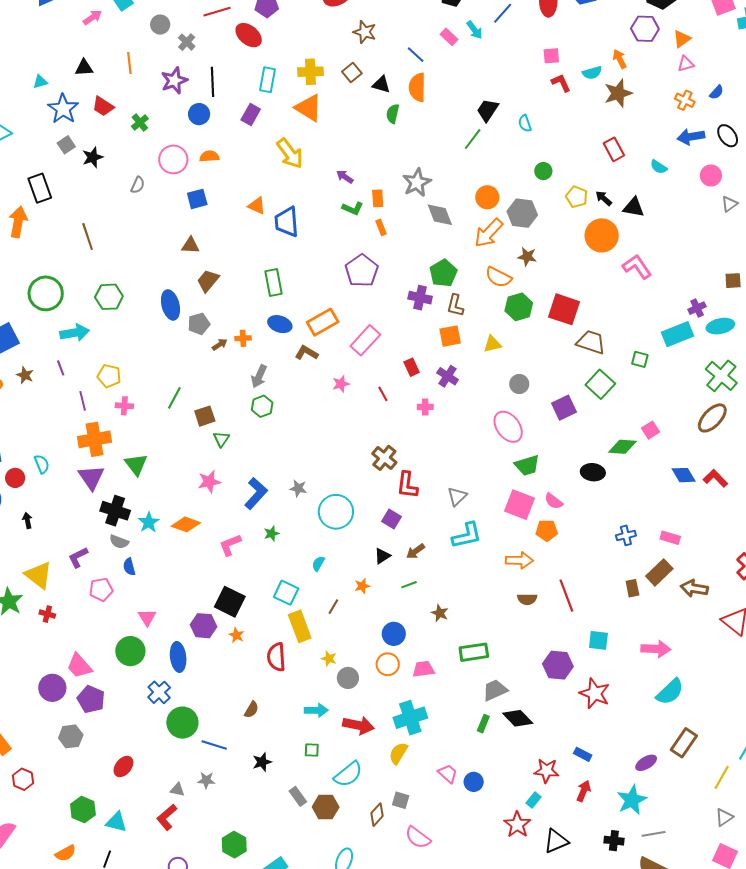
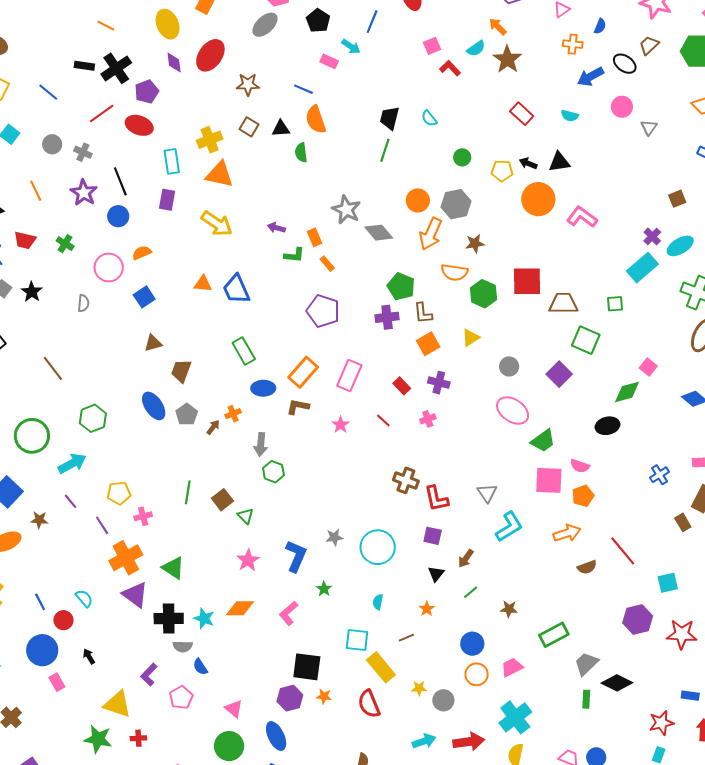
brown line: (333, 607) -> (406, 638), turned 56

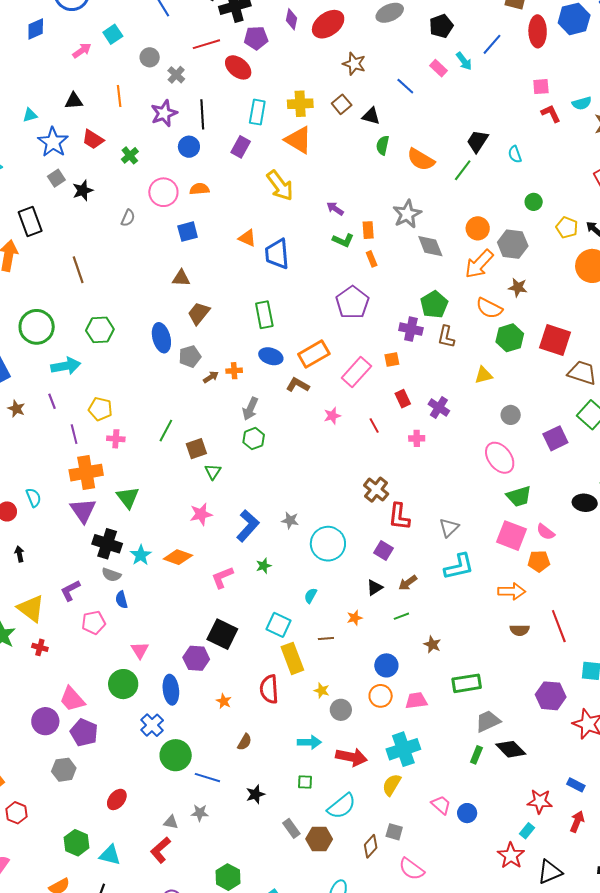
orange semicircle: (316, 120) -> (421, 160), moved, turned -60
orange square: (428, 344) -> (392, 359), moved, size x0.7
orange star: (324, 696) -> (224, 701), moved

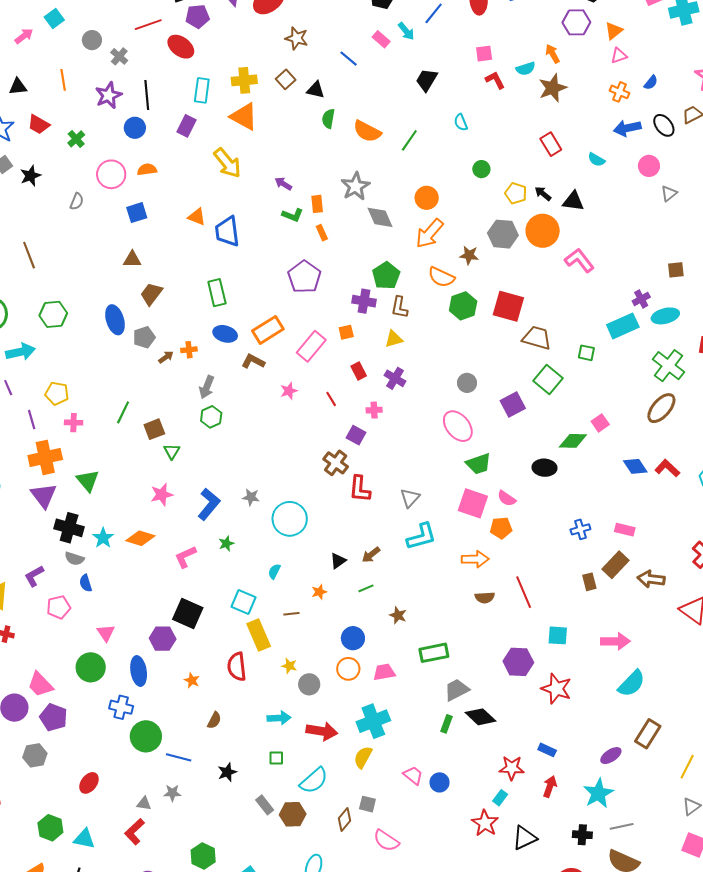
black trapezoid: (477, 141) -> (427, 80), moved
gray hexagon: (513, 244) -> (503, 234), moved
yellow triangle: (484, 375) -> (394, 339), moved
purple square: (384, 551) -> (356, 435), moved
blue cross: (152, 725) -> (121, 707), turned -30

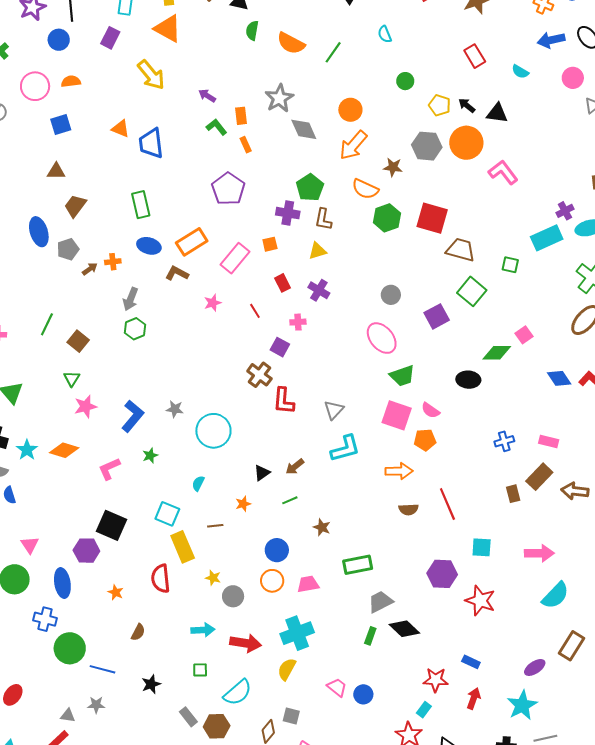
green L-shape: (293, 215) -> (216, 127), turned -150
brown square: (154, 429) -> (78, 341), turned -30
green triangle: (172, 451) -> (72, 379), moved

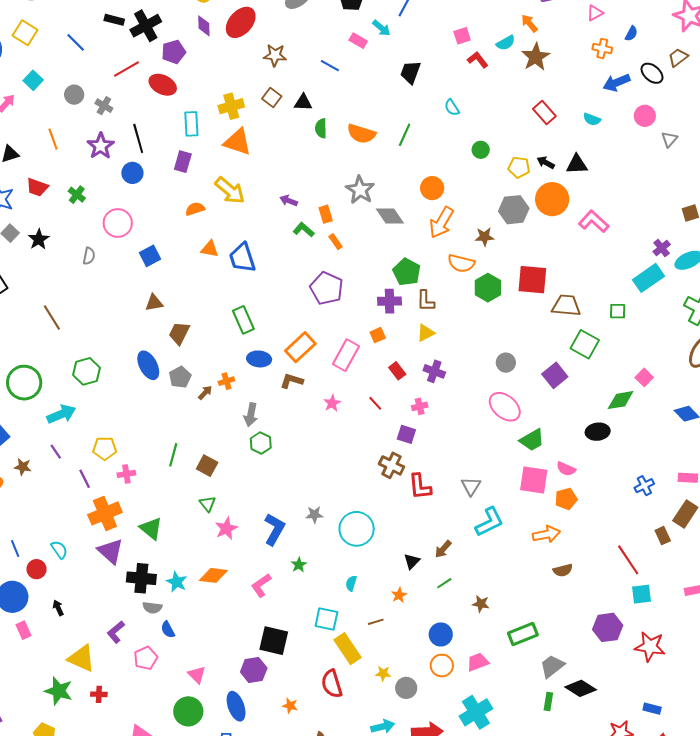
orange semicircle: (71, 81) -> (195, 209), moved
red line: (447, 504) -> (628, 560), moved

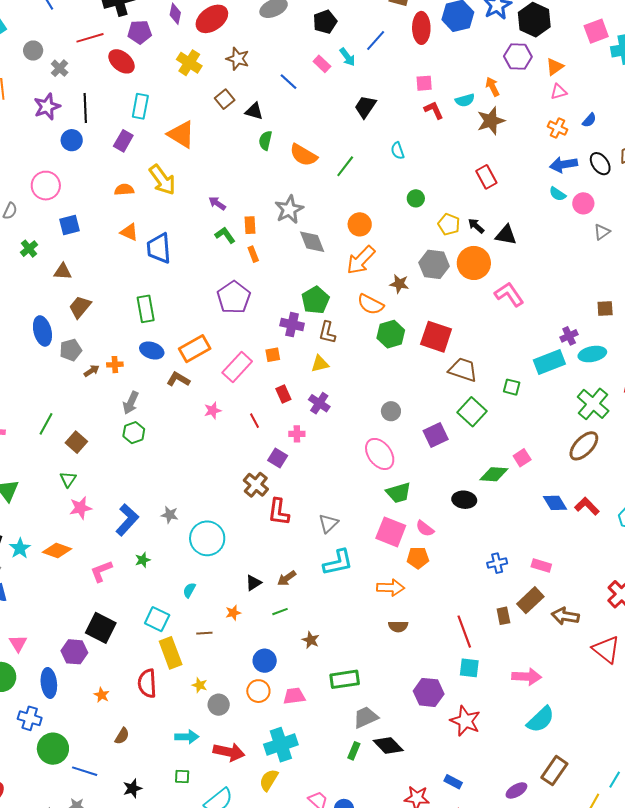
yellow cross: (231, 106) -> (189, 63), moved, turned 35
cyan semicircle: (592, 119) -> (558, 194), moved
green cross: (77, 195) -> (29, 249), moved

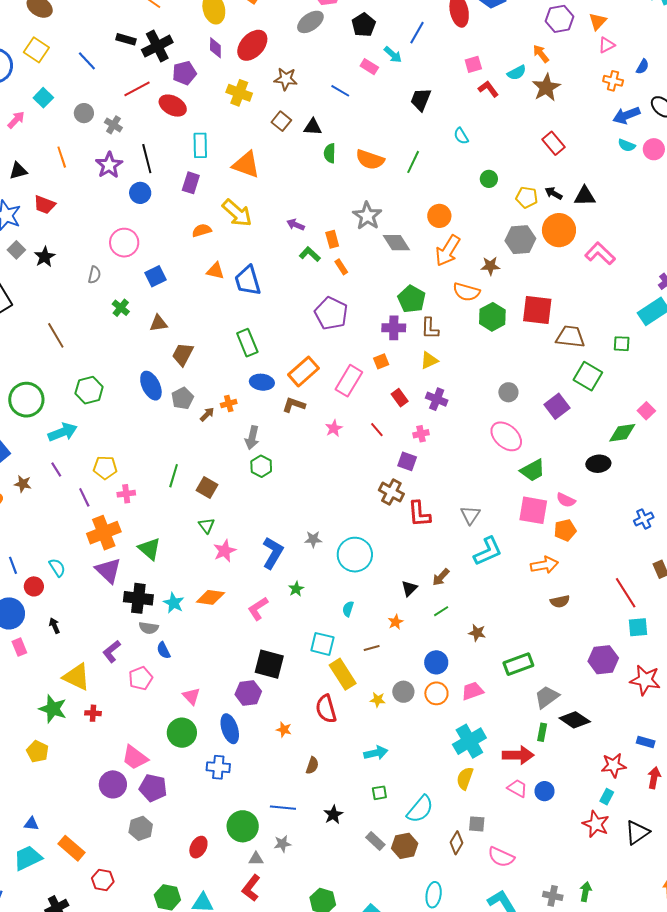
gray circle: (219, 705) -> (403, 692), moved
green circle: (53, 749) -> (243, 826), moved
red arrow: (229, 752) -> (518, 755), moved

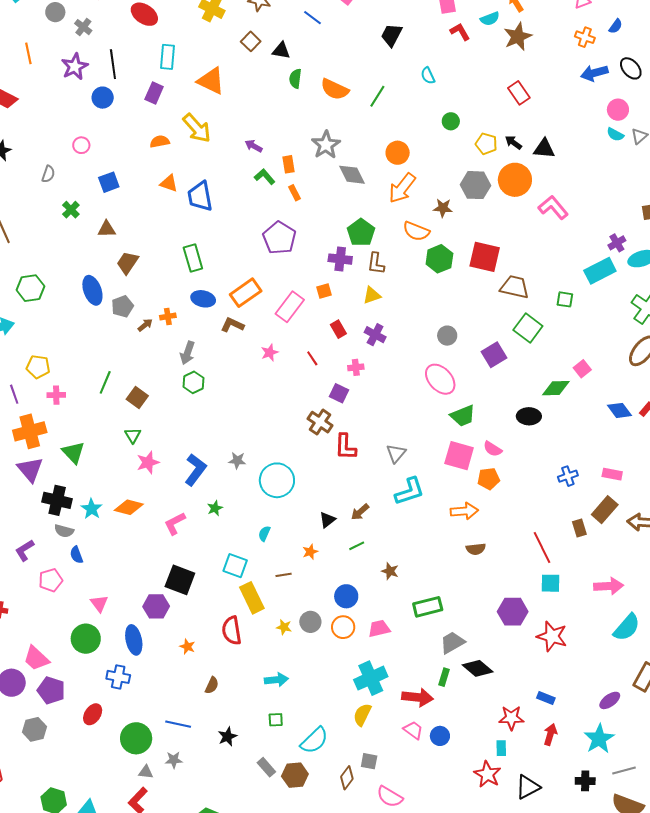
cyan semicircle: (627, 145) -> (615, 134), moved
pink circle: (124, 243) -> (81, 145), size x0.6
cyan rectangle: (607, 797) -> (501, 748), turned -35
red ellipse: (198, 847) -> (93, 714), moved

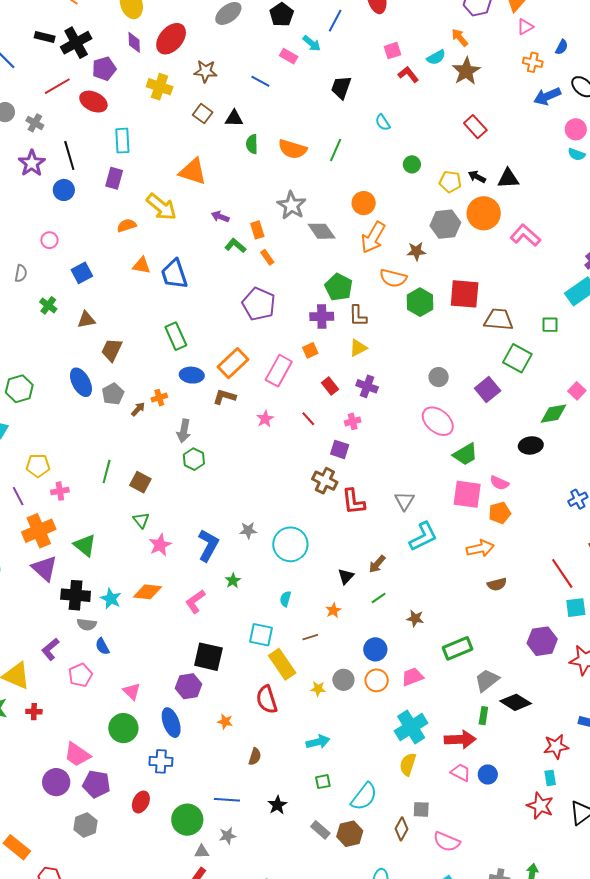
orange triangle: (211, 81) -> (193, 171), moved

